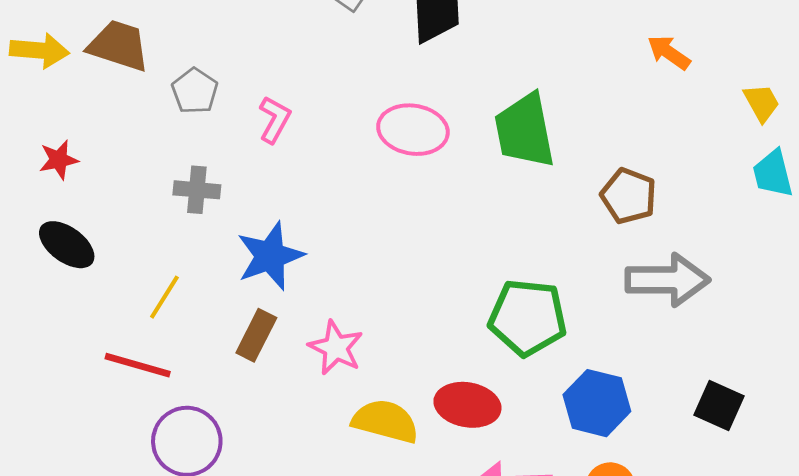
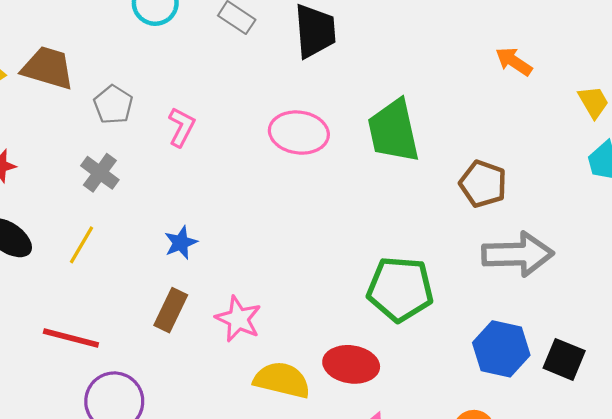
gray cross: (197, 190) -> (100, 173), moved, turned 33
blue star: (270, 256) -> (181, 243), size x0.6
yellow line: (164, 297) -> (82, 245), moved
blue hexagon: (597, 403) -> (501, 349), moved

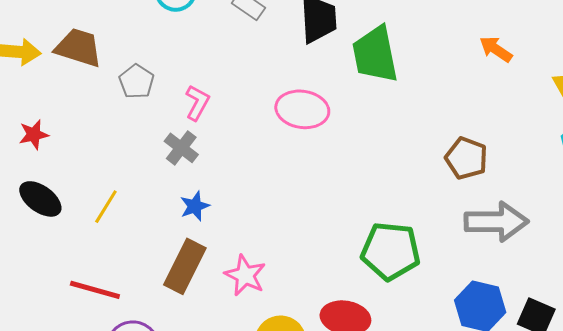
green trapezoid: (393, 131) -> (375, 54), moved
gray cross: (100, 173) -> (181, 148), moved
brown rectangle: (171, 310) -> (185, 266), size x1.4

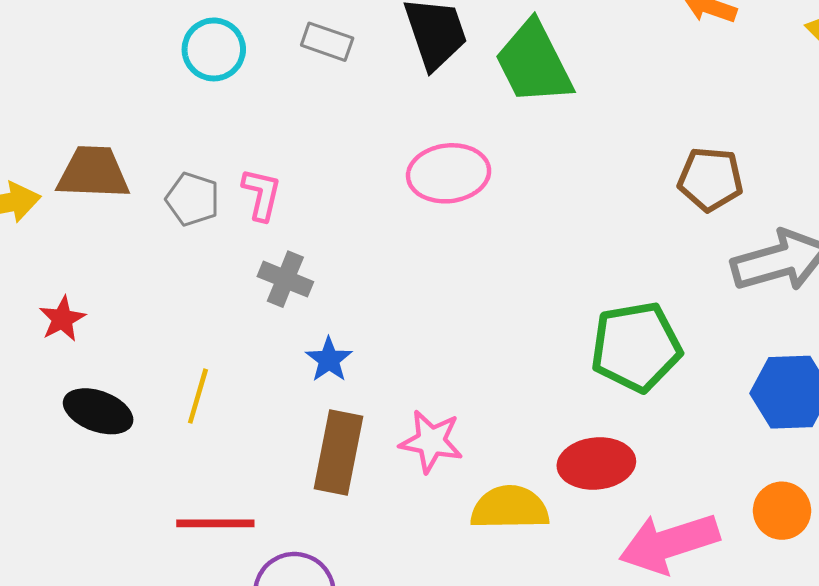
pink L-shape: (197, 103) -> (261, 194), moved

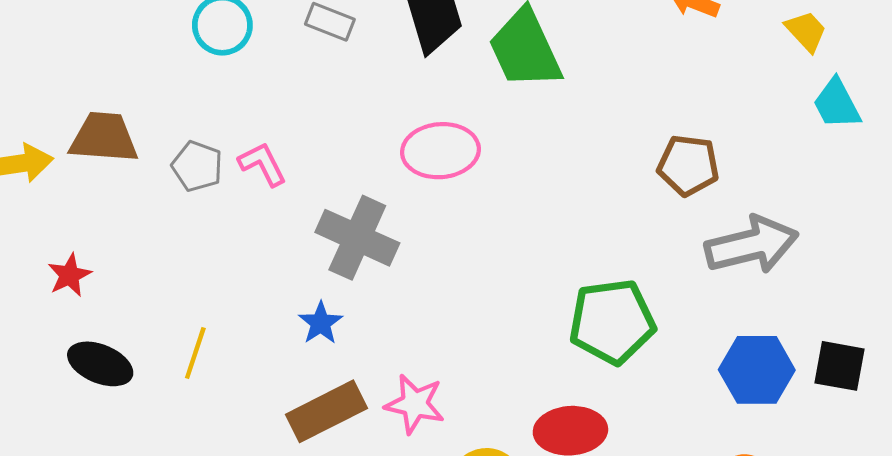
pink L-shape: (261, 194) -> (262, 164), turned -42
gray cross: (285, 279) -> (357, 238), moved, size x1.6
brown rectangle: (338, 452) -> (327, 411), turned 50

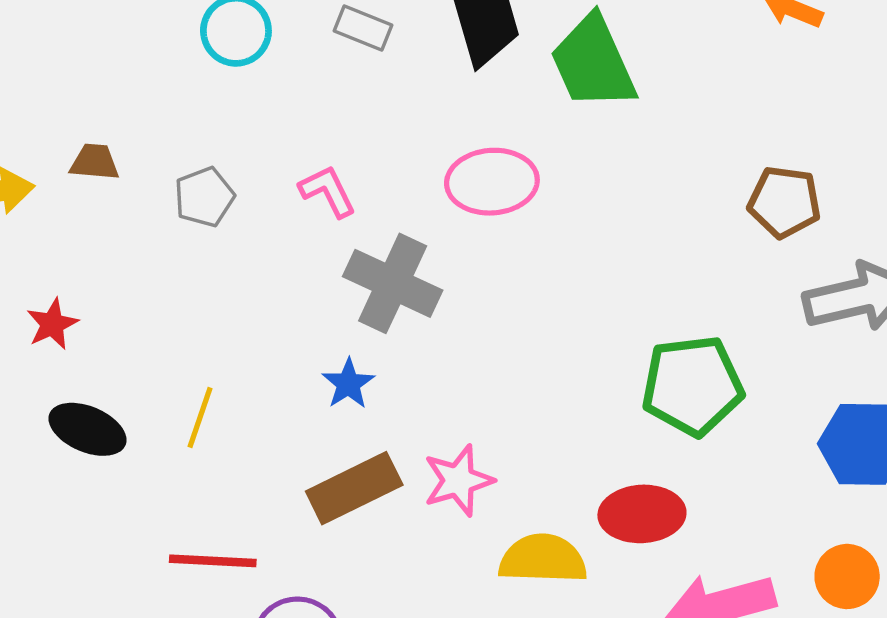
brown trapezoid: (104, 138) -> (95, 162), size x0.6
pink L-shape: (262, 164) -> (328, 191), moved
gray pentagon: (197, 166) -> (204, 197), turned 30
pink star: (415, 404) -> (458, 480), turned -30

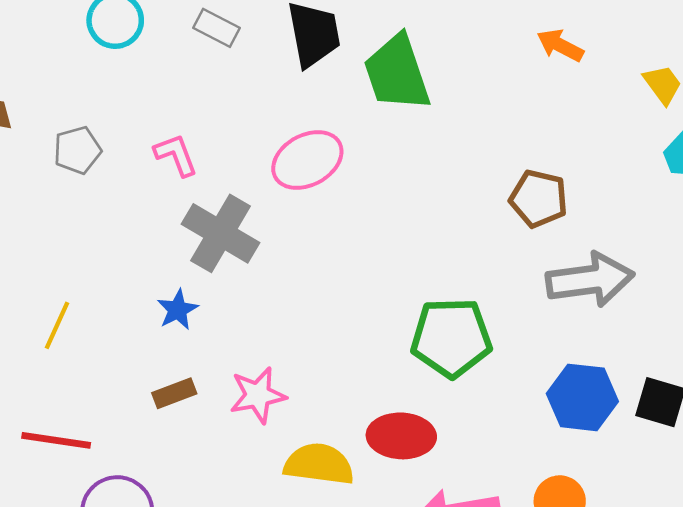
pink ellipse: (492, 182) -> (307, 160), turned -30
brown rectangle: (354, 488) -> (174, 393), size x0.6

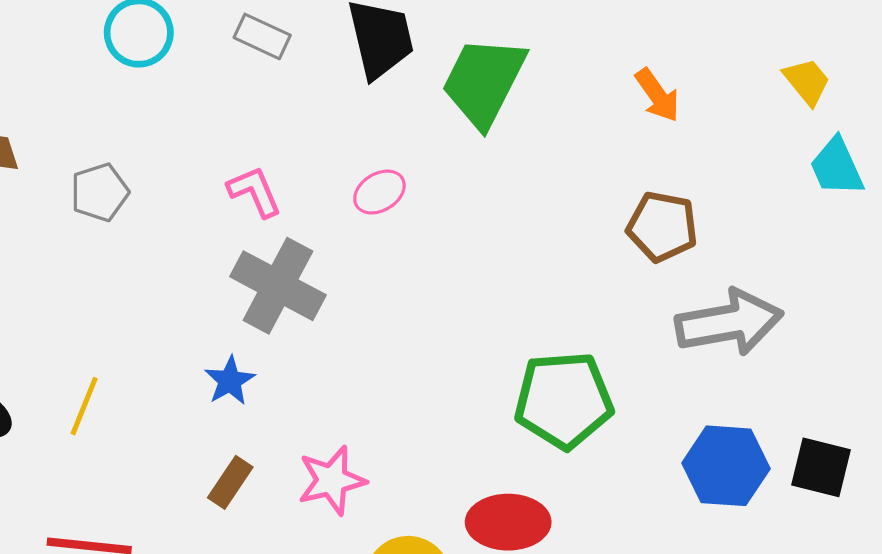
orange arrow: (560, 45) -> (657, 95), moved, turned -150
green trapezoid: (397, 73) -> (484, 82), turned 48
pink L-shape: (176, 155) -> (255, 192), moved
pink ellipse: (307, 160) -> (379, 192), size x0.6
brown rectangle: (174, 393) -> (230, 482), turned -33

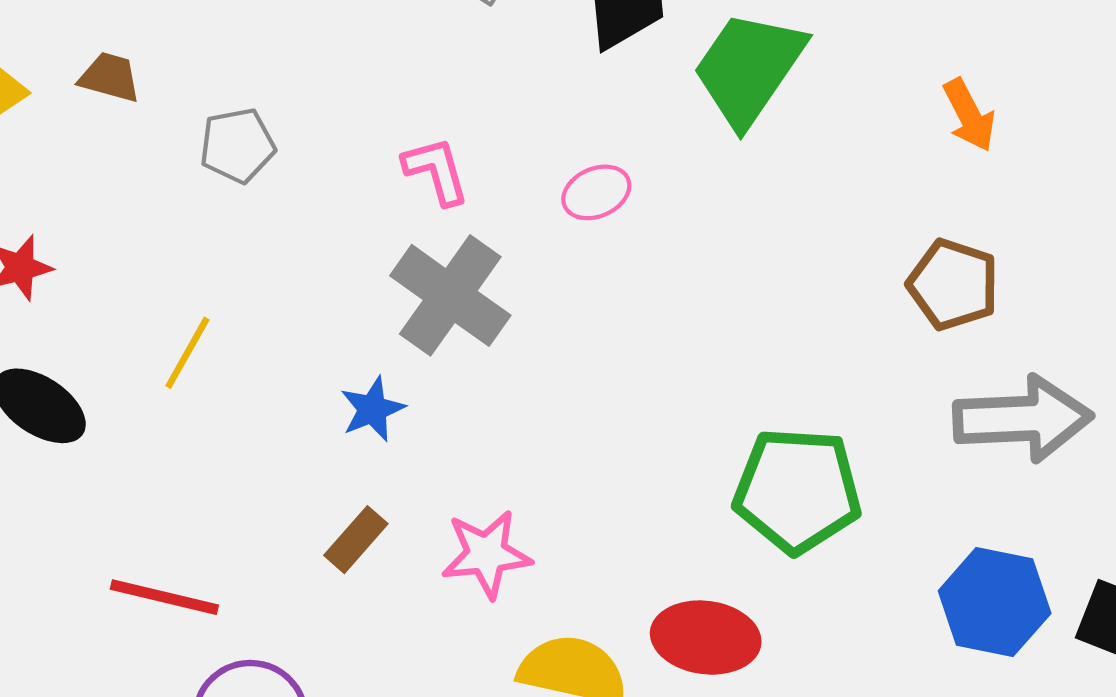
yellow line: (84, 406) -> (187, 353), moved

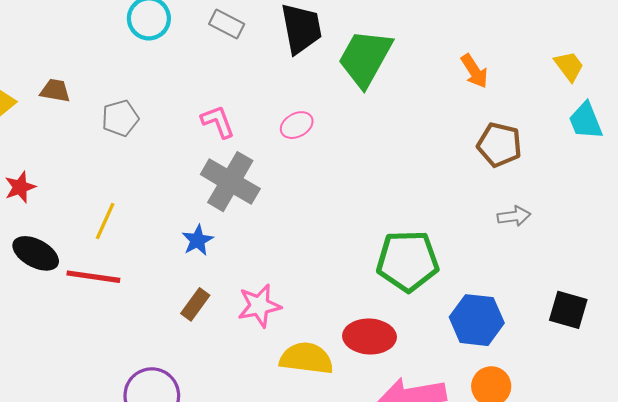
brown pentagon: (953, 285) -> (499, 145), moved
gray arrow: (1023, 419) -> (514, 216), size x0.5
red line: (164, 597) -> (93, 277), moved
blue hexagon: (995, 602) -> (477, 320), moved

